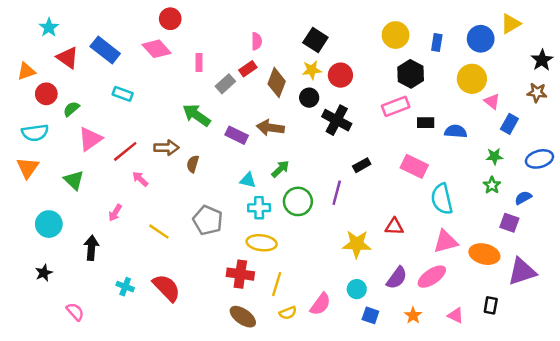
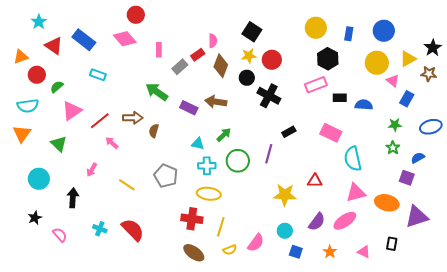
yellow triangle: (511, 24) -> (408, 59), moved
pink semicircle: (257, 41) -> (213, 41), moved
pink semicircle: (75, 312) -> (60, 235), moved

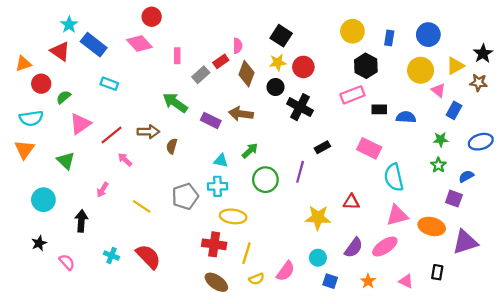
cyan star: (39, 22) -> (69, 25), moved
cyan cross: (207, 166) -> (217, 186), moved
gray pentagon: (166, 176) -> (185, 196), turned 30

